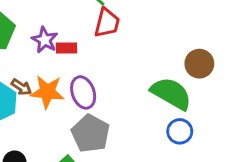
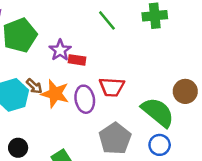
red trapezoid: (107, 23) -> (112, 87), moved, turned 70
gray pentagon: (90, 133) -> (115, 138), moved

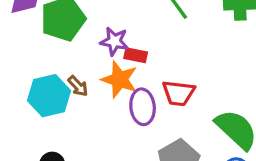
purple star: (60, 50) -> (114, 41), turned -30
orange star: (55, 94) -> (120, 80), moved

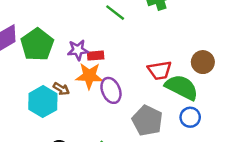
red trapezoid: (179, 93) -> (160, 70), moved

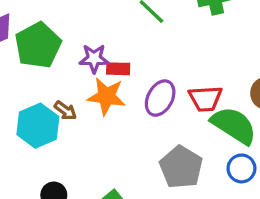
purple ellipse: (111, 90) -> (160, 98), moved, turned 45

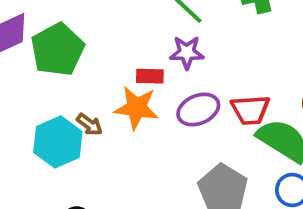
purple star: (94, 59) -> (187, 52), moved
purple ellipse: (160, 98) -> (198, 110), turned 39

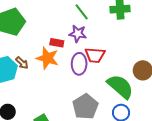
purple ellipse: (198, 110) -> (79, 64), turned -75
red trapezoid: (250, 110) -> (95, 55), moved

